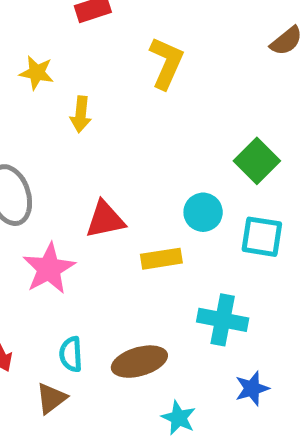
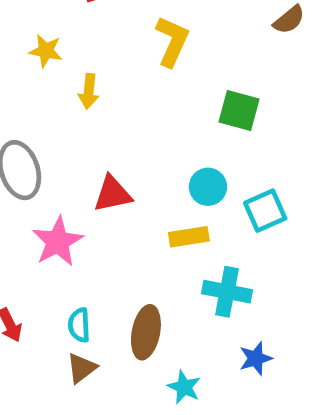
green square: (257, 161) -> (239, 110), moved, turned -30
cyan square: (262, 237) -> (265, 211), turned -33
yellow rectangle: (161, 259) -> (189, 237), moved
brown ellipse: (139, 362) -> (146, 332), turned -63
brown triangle: (51, 398) -> (82, 368), moved

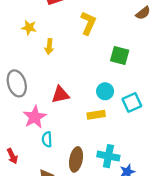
cyan cross: (227, 292) -> (108, 156), moved
cyan semicircle: (79, 325) -> (47, 139), moved

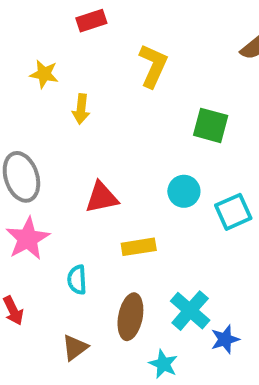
yellow rectangle: (96, 115) -> (139, 247), moved
pink star: (35, 117) -> (28, 239), moved
cyan cross: (108, 156) -> (190, 311), turned 30

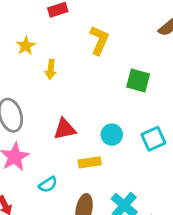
yellow star: (44, 74) -> (26, 46), turned 30
cyan circle: (184, 191) -> (112, 135), moved
cyan semicircle: (77, 280) -> (48, 185), turned -120

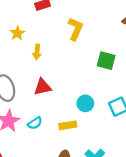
red triangle: (65, 129) -> (43, 87), moved
cyan semicircle: (48, 185) -> (35, 123), moved

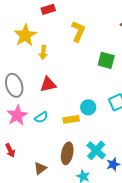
yellow star: (17, 33) -> (25, 35), size x1.6
cyan circle: (85, 103) -> (88, 107), moved

